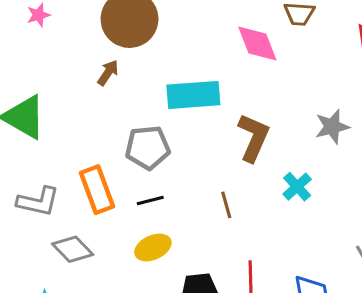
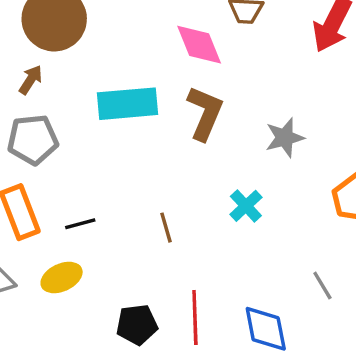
brown L-shape: (254, 138) -> (205, 113), moved
gray pentagon: (148, 148) -> (33, 140), moved
yellow ellipse: (153, 247) -> (62, 278), moved

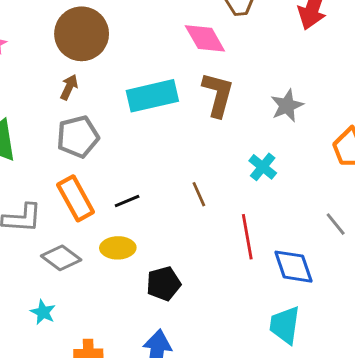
yellow ellipse: (62, 278) -> (118, 248), turned 32
red line: (195, 317) -> (247, 237), moved
black pentagon: (137, 325) -> (164, 284), moved

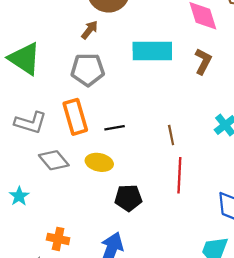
brown L-shape: (218, 94) -> (203, 61), size x0.7
red line: (247, 237) -> (179, 175), moved
cyan star: (43, 312) -> (19, 196), moved

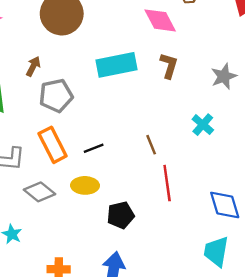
brown arrow: (90, 30) -> (33, 66), moved

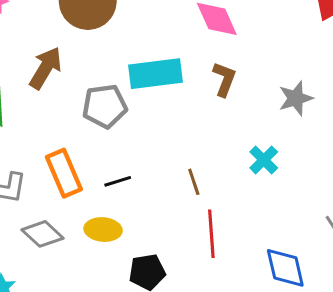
brown arrow: (33, 66) -> (46, 68), size x1.6
gray pentagon: (56, 96) -> (105, 106), moved

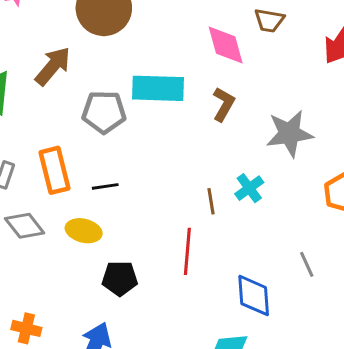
gray star: (296, 98) -> (290, 134), size x1.4
brown line: (194, 182) -> (211, 201), moved

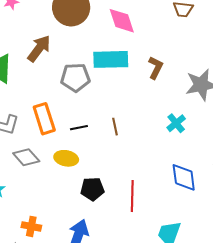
pink diamond: (226, 45) -> (122, 21), moved
brown line: (211, 201) -> (115, 127), moved
red line: (187, 251) -> (132, 196), moved
blue diamond: (254, 296) -> (184, 177), moved

